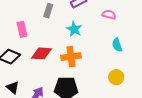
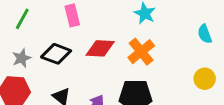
orange cross: (71, 57) -> (141, 52), turned -30

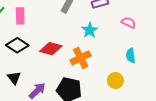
pink rectangle: (72, 15) -> (20, 16), moved
yellow circle: (205, 79) -> (115, 80), moved

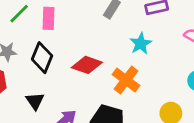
black diamond: (17, 45) -> (42, 58), turned 75
orange cross: (81, 58) -> (126, 80), turned -30

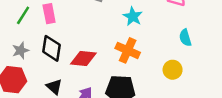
red diamond: (87, 65) -> (83, 59), moved

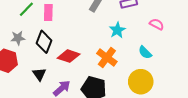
cyan semicircle: (185, 38) -> (145, 52), moved, turned -40
yellow circle: (173, 70) -> (141, 82), size x1.5

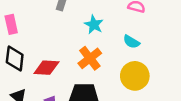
orange cross: (107, 57) -> (90, 58), turned 30

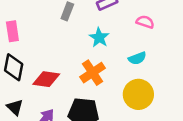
cyan semicircle: (131, 42) -> (137, 58), turned -56

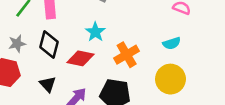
cyan star: (99, 38) -> (95, 32), moved

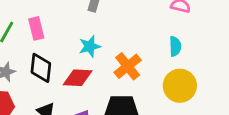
cyan star: (95, 32) -> (90, 46), turned 30
cyan semicircle: (172, 43) -> (175, 46), turned -66

